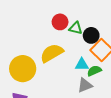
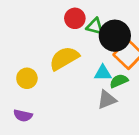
black circle: (91, 35) -> (115, 36), size x1.5
yellow circle: (23, 69) -> (27, 78), size x0.6

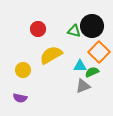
red circle: (75, 18) -> (38, 29), moved
black circle: (115, 36) -> (92, 26), moved

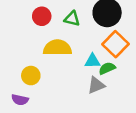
green triangle: (74, 31) -> (72, 19), moved
yellow semicircle: (51, 55) -> (57, 48), turned 30
yellow circle: (23, 70) -> (31, 76), moved

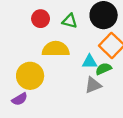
yellow circle: (31, 76) -> (30, 76), size x1.5
purple semicircle: (20, 100) -> (20, 99), turned -42

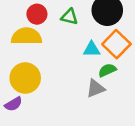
yellow semicircle: (56, 49) -> (26, 36), moved
cyan triangle: (90, 62) -> (92, 49), moved

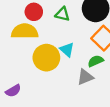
cyan triangle: (92, 49) -> (67, 50), moved, turned 42
yellow circle: (25, 78) -> (46, 58), moved

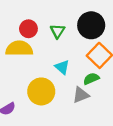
green triangle: (62, 14) -> (57, 31), turned 49
yellow circle: (46, 58) -> (41, 91), moved

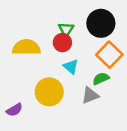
red circle: (28, 29) -> (62, 43), moved

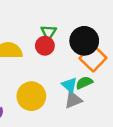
black circle: (101, 23) -> (84, 41), moved
cyan triangle: (71, 67) -> (69, 85), moved

